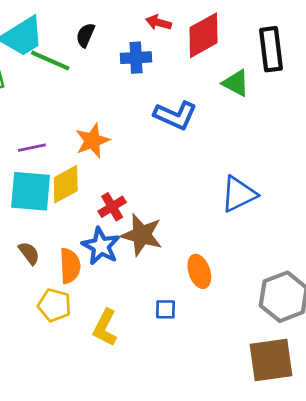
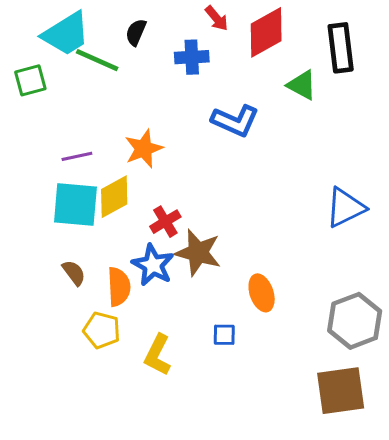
red arrow: (159, 23) -> (217, 18), turned -145
blue triangle: (239, 194) -> (345, 208), moved

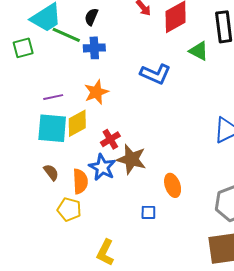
blue cross: (192, 57) -> (94, 48), moved
yellow L-shape: (158, 355) -> (105, 253), moved

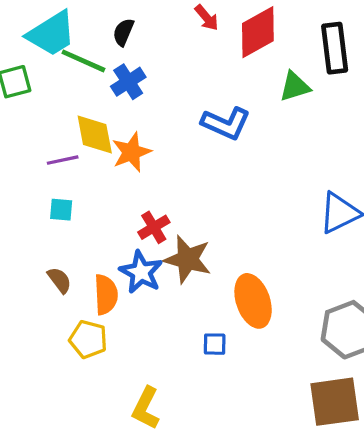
blue cross: (94, 48) -> (128, 82), turned -30
green triangle: (199, 51) -> (295, 87), turned -45
yellow diamond: (77, 123) -> (95, 135), moved, turned -72
cyan square: (52, 128) -> (61, 210), size x0.5
orange ellipse: (173, 185) -> (253, 301), size x1.4

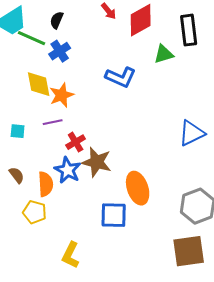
purple line: (63, 160) -> (53, 122), moved
blue square: (215, 344) -> (114, 215), size x1.8

